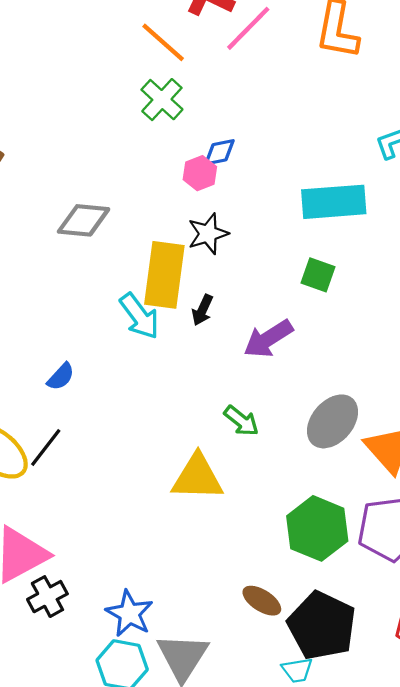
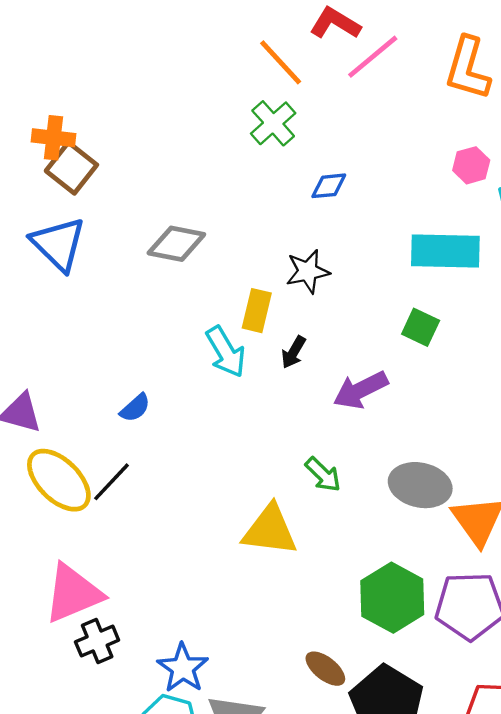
pink hexagon: (200, 173) -> (471, 165), moved
yellow rectangle: (164, 275) -> (257, 311), size x0.6
gray ellipse: (333, 421) -> (420, 485), turned 56

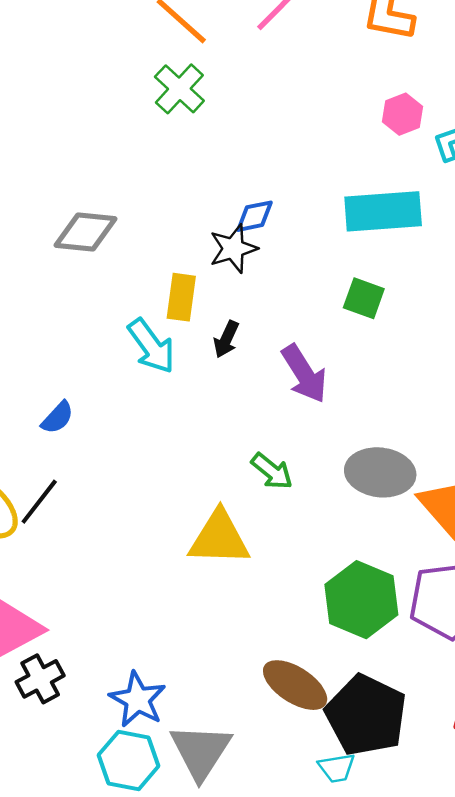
blue diamond: (329, 186) -> (255, 216), moved
purple arrow: (361, 390) -> (304, 374), turned -90
brown ellipse: (325, 669) -> (295, 685), size x1.4

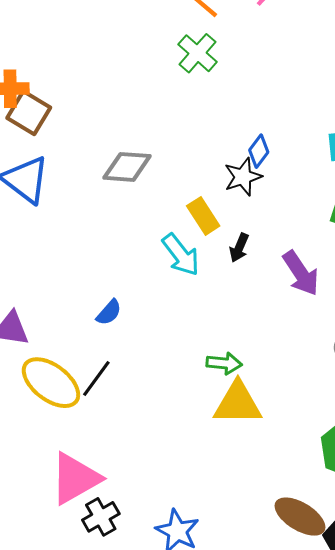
blue diamond: (255, 216) -> (259, 151), turned -40
yellow rectangle: (181, 297) -> (203, 216), turned -39
green arrow: (272, 471) -> (224, 363), moved, turned -32

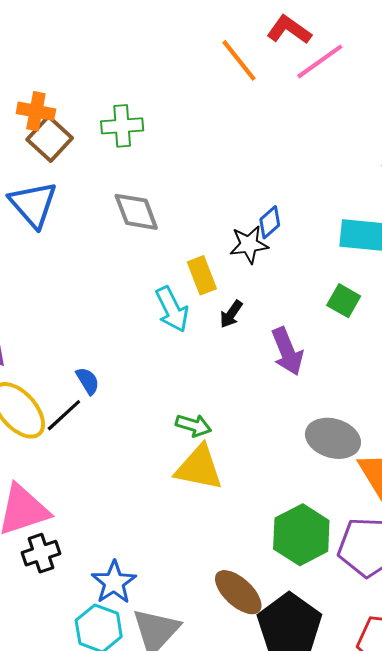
green cross: (198, 53) -> (122, 126), moved, turned 33
gray diamond: (127, 167) -> (136, 212), turned 54
blue semicircle: (109, 312) -> (88, 381), moved, turned -84

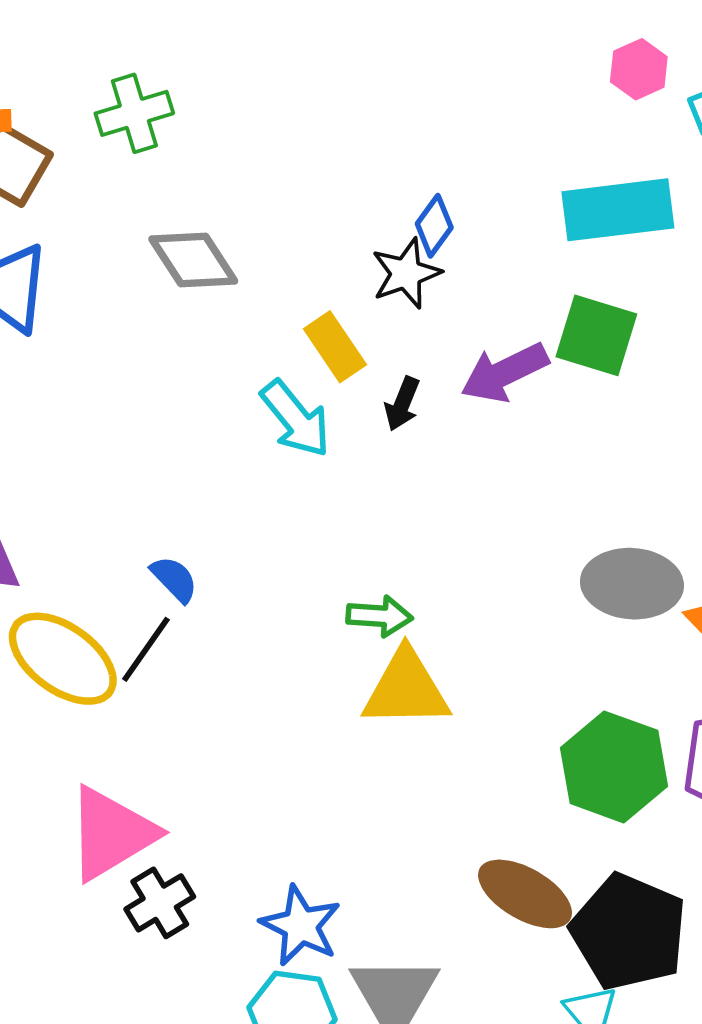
green square: (344, 301) -> (596, 335), size x1.4
purple arrow: (287, 351) -> (504, 373), moved, turned 99

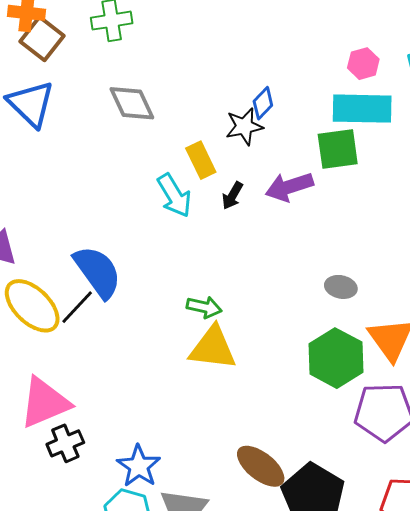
pink hexagon: (639, 69) -> (363, 64), moved
green square: (596, 335) -> (338, 149), moved, turned -33
blue semicircle: (174, 579) -> (98, 272), size x2.0
gray ellipse: (632, 584) -> (341, 287), moved, size x0.6
green hexagon: (614, 767) -> (336, 358), moved

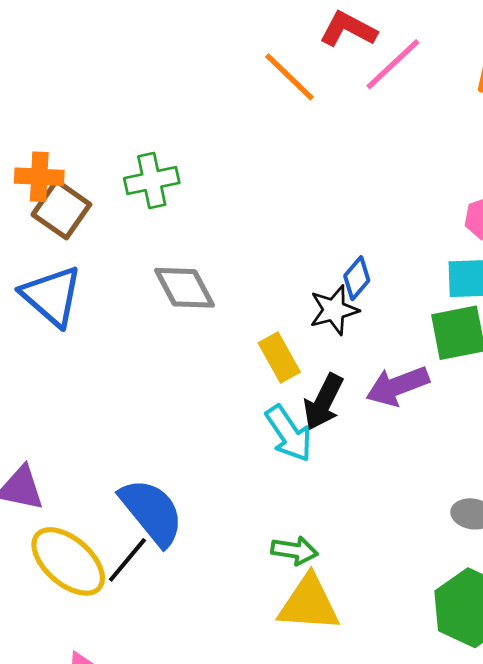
cyan arrow: (174, 196) -> (289, 433), moved
black arrow: (232, 196) -> (323, 402), size x1.5

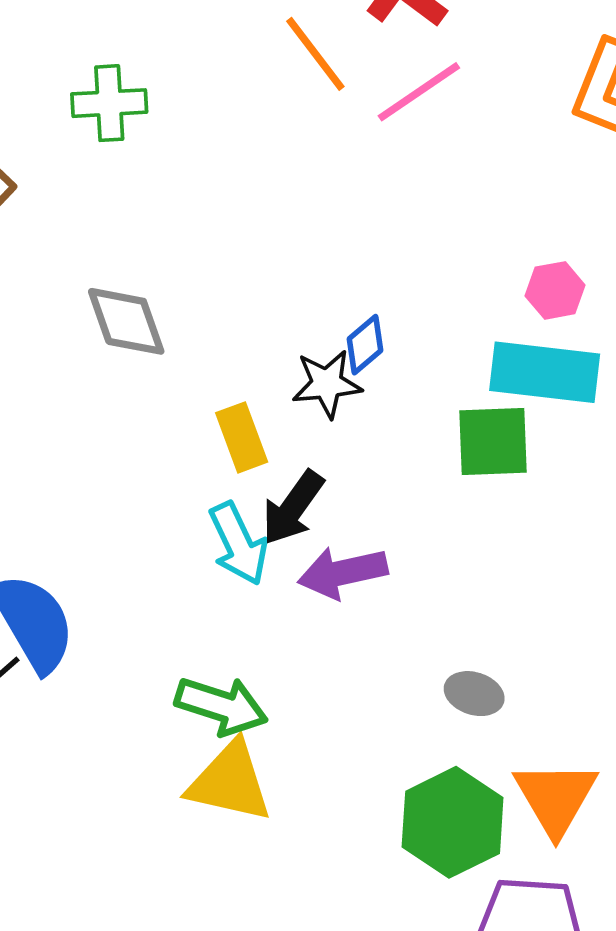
pink line: (393, 64) -> (419, 92), moved
green cross: (152, 181) -> (109, 103), moved
purple arrow: (397, 386) -> (343, 572), moved
green arrow: (294, 550) -> (221, 706), size x1.4

